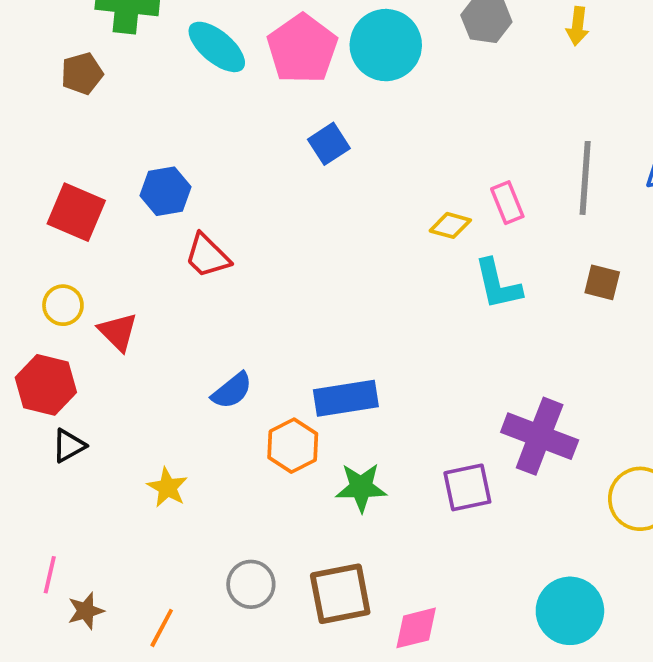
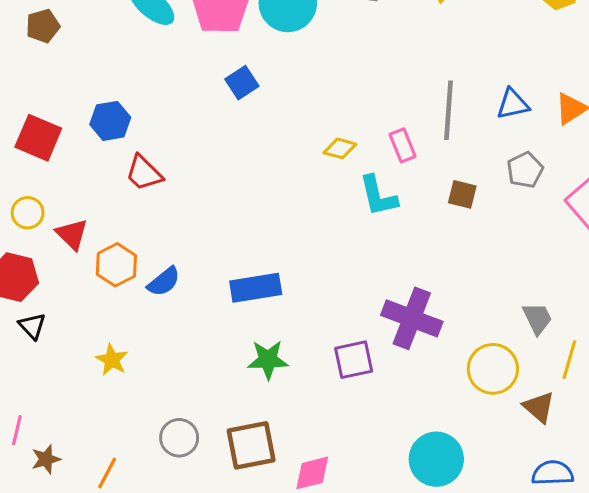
pink rectangle: (507, 203) -> (403, 145), moved
black triangle: (69, 446) -> (32, 326), turned -44
orange hexagon: (293, 446) -> (116, 265), moved

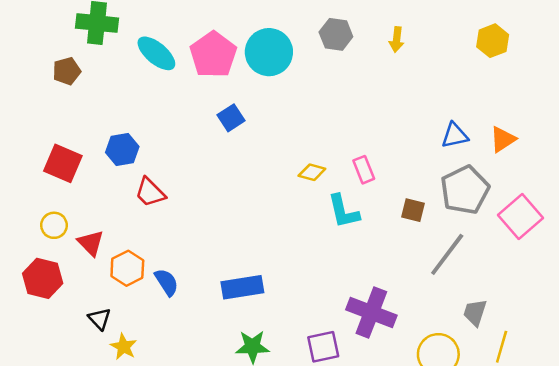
gray line: (449, 110) -> (447, 254), moved, turned 33
gray pentagon: (525, 170) -> (465, 190), size x1.6
blue semicircle: (164, 282) -> (167, 282), turned -84
gray trapezoid: (537, 318) -> (475, 313), turned -136
black triangle: (32, 326) -> (100, 319), moved

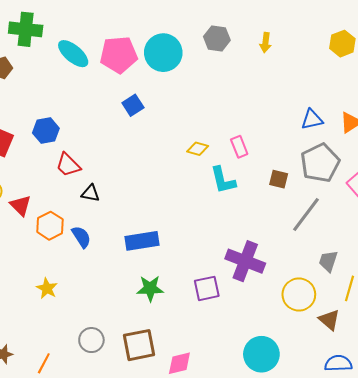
pink pentagon: (213, 55) -> (119, 55), turned 30
black triangle: (100, 319) -> (90, 193), moved, turned -36

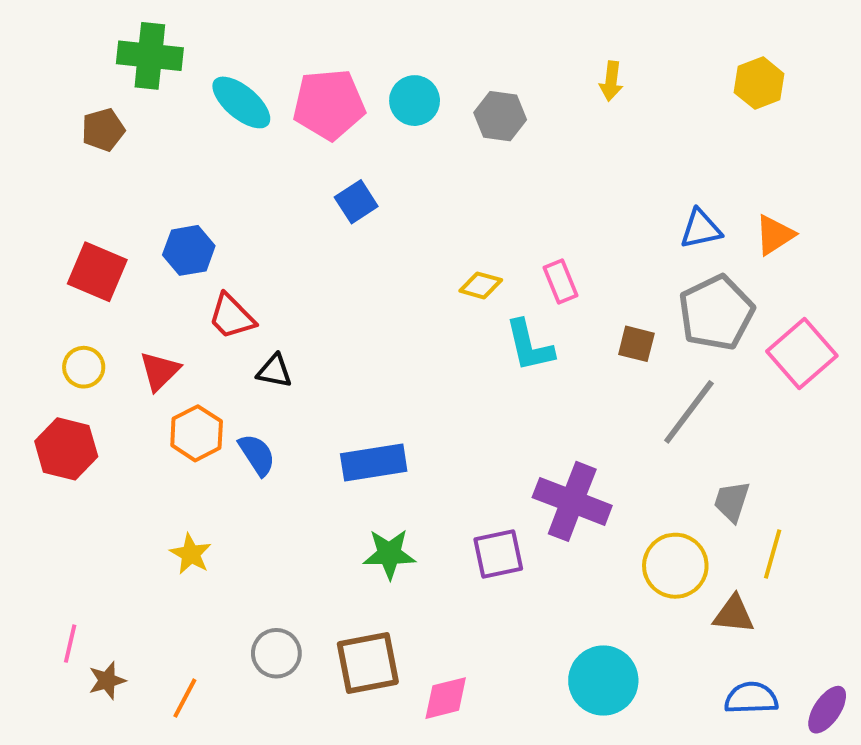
gray hexagon: (217, 38) -> (500, 116), moved
cyan circle: (163, 53) -> (415, 101), size x0.7
red triangle: (21, 205) -> (160, 371), moved, turned 30
brown triangle: (329, 320) -> (734, 614), turned -35

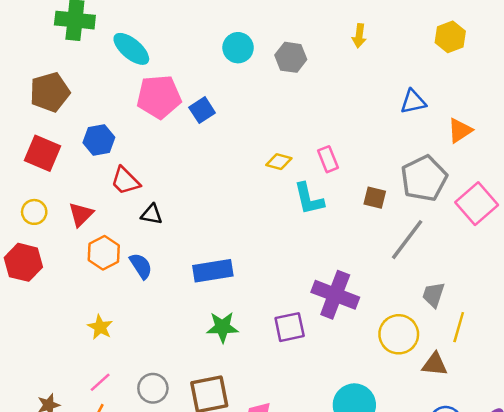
pink pentagon: (329, 104) -> (159, 97), moved
brown pentagon: (103, 130) -> (50, 92), moved, size x1.5
blue triangle: (701, 229) -> (413, 102), moved
pink line: (70, 644) -> (100, 382), moved, turned 35

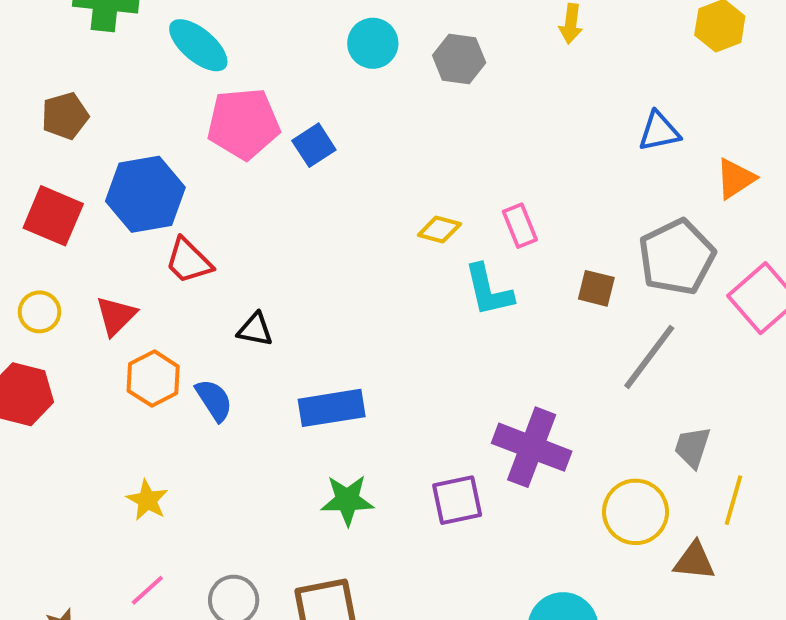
brown pentagon: (50, 92) -> (65, 116), size x0.7
blue hexagon: (99, 140) -> (145, 194), size x1.5
black triangle: (152, 214) -> (255, 330), moved

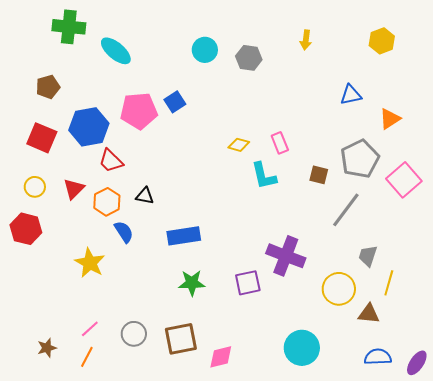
pink pentagon: (243, 124) -> (139, 111), moved
orange hexagon: (153, 379) -> (107, 202), moved
yellow star: (147, 500) -> (90, 263), moved, size x1.4

